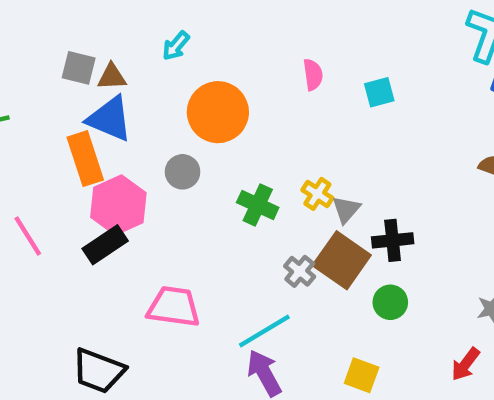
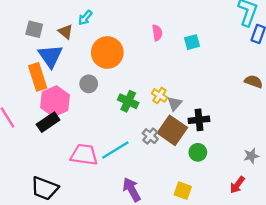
brown triangle: (112, 77) -> (65, 32), moved, turned 42
blue triangle: (110, 119) -> (50, 56), turned 32
cyan line: (264, 331) -> (115, 150), moved

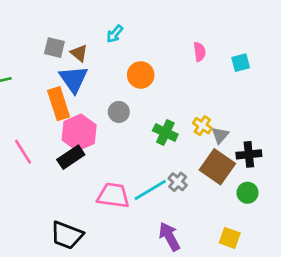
brown triangle: (65, 32) -> (79, 53), moved
orange circle: (107, 53) -> (141, 75), size x0.7
gray cross: (150, 136) -> (178, 182), moved

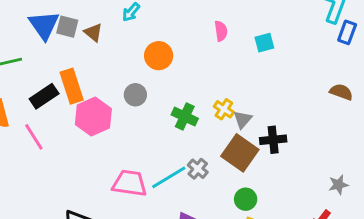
blue triangle: (74, 79) -> (44, 25), moved
black rectangle: (71, 157) -> (44, 96), moved
green circle: (247, 193) -> (246, 199), moved

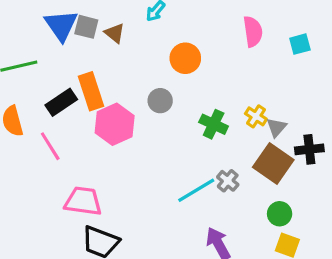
pink semicircle: (221, 31) -> (253, 32), size x1.4
pink trapezoid: (130, 183) -> (83, 201), moved

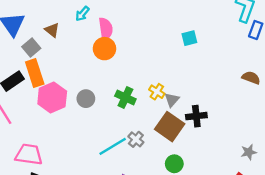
gray square: (86, 27) -> (31, 47), moved, turned 36
pink semicircle: (253, 32) -> (106, 29), moved
gray circle: (160, 101) -> (86, 99), moved

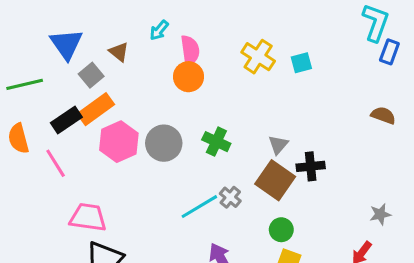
orange rectangle: (35, 73) -> (96, 109), turned 72
yellow cross: (157, 92) -> (258, 57), moved, size x1.5
gray circle: (86, 99) -> (164, 143), size x1.5

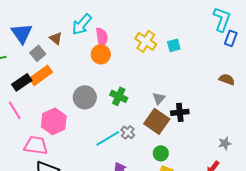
cyan arrow: (159, 30) -> (82, 24), size x1.6
pink hexagon: (119, 142) -> (54, 121), moved

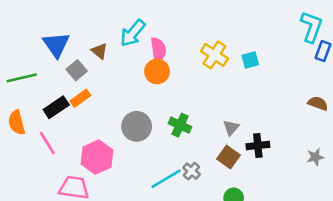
orange rectangle: (41, 75) -> (80, 98), size x0.7
brown square: (157, 121) -> (228, 157), size x0.7
gray star: (225, 143) -> (315, 157), moved

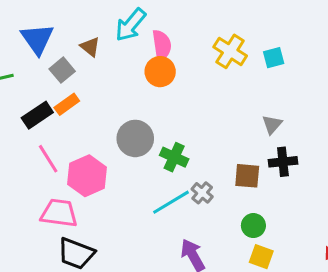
green cross: (180, 125) -> (174, 157), moved
gray triangle: (231, 128) -> (272, 124), moved
pink line: (47, 143) -> (48, 159), moved
brown square: (228, 157) -> (247, 176), turned -30

